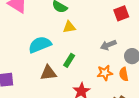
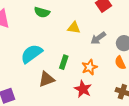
yellow triangle: (69, 27) -> (74, 28), moved, turned 32
orange star: (105, 73) -> (89, 67), moved

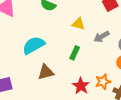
green rectangle: (64, 62) -> (75, 53), moved
orange star: (89, 67) -> (103, 82), moved

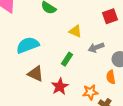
brown triangle: (46, 72) -> (35, 74), turned 30
red star: (81, 86) -> (60, 86), moved

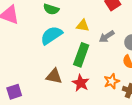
cyan semicircle: (28, 45) -> (51, 35), moved
green rectangle: (67, 59) -> (81, 55), size x1.6

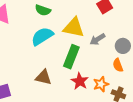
yellow triangle: (83, 26) -> (74, 28), size x1.6
red star: (81, 83) -> (80, 81), moved

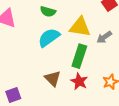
brown triangle: (43, 77) -> (53, 78), turned 36
red star: (80, 81) -> (79, 81), moved

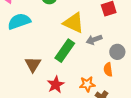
cyan semicircle: (49, 38) -> (19, 21), moved
red star: (79, 81) -> (56, 85), moved

